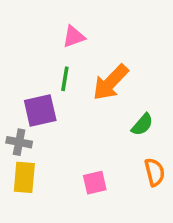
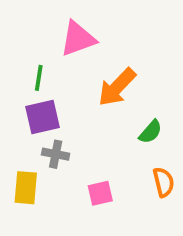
pink triangle: (74, 37) -> (78, 39), size x1.5
green line: (65, 79) -> (39, 78), moved
gray cross: (19, 142) -> (56, 154), moved

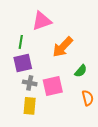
yellow rectangle: (26, 188) -> (30, 106), moved
pink square: (100, 193) -> (53, 86), moved, size x1.5

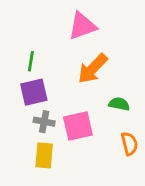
pink triangle: (42, 21) -> (82, 26), moved
green semicircle: (81, 71) -> (119, 104), turned -120

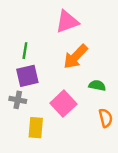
gray cross: (44, 122) -> (18, 100), moved
pink square: (78, 126) -> (63, 104), turned -30

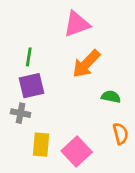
pink square: (63, 104) -> (77, 151), moved

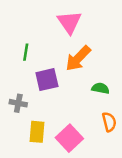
pink triangle: (77, 24) -> (69, 22), turned -45
purple square: (31, 86) -> (47, 80), moved

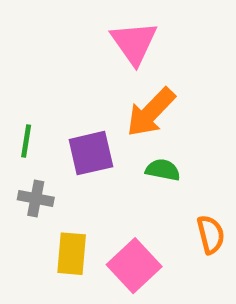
green line: (26, 52) -> (26, 141), moved
green semicircle: (100, 88) -> (163, 170), moved

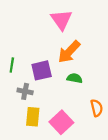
gray cross: (36, 199) -> (25, 91), moved

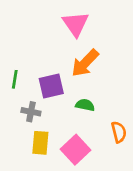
green semicircle: (75, 78) -> (85, 105), moved

